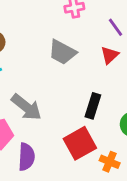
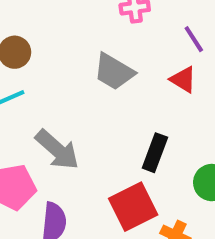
red triangle: (110, 55) -> (183, 80), turned -48

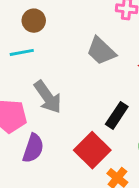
red square: (133, 207) -> (92, 150), turned -32

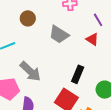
brown circle: (34, 21) -> (28, 18), moved

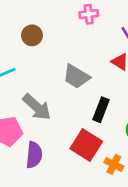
gray trapezoid: (59, 34) -> (76, 76), moved

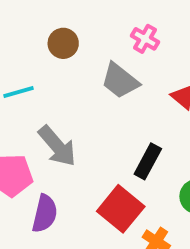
pink cross: (89, 14) -> (145, 39), moved, turned 30
gray trapezoid: (76, 76) -> (120, 81), moved

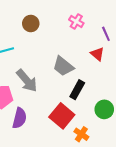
gray trapezoid: (120, 81) -> (63, 66), moved

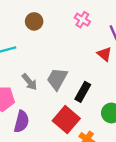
gray trapezoid: (63, 66) -> (57, 79), moved, turned 80
gray arrow: (27, 81) -> (29, 82), size x0.7

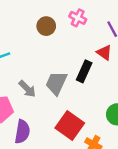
brown circle: (34, 21) -> (46, 26), moved
black rectangle: (83, 92) -> (84, 71), moved

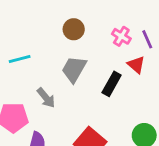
pink cross: (78, 18) -> (121, 36), moved
gray trapezoid: (56, 83) -> (74, 69), moved

